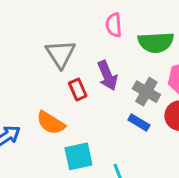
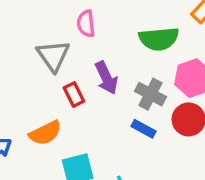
pink semicircle: (114, 25) -> (86, 24), moved
orange semicircle: (51, 123) -> (45, 133), turned -56

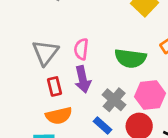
pink semicircle: (86, 24) -> (81, 49), moved
orange semicircle: (45, 133) -> (59, 116), moved

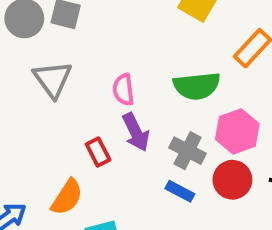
gray triangle: (45, 53) -> (53, 79), moved
orange semicircle: (59, 116) -> (67, 197), moved, turned -30

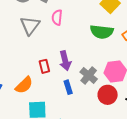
green semicircle: (197, 86) -> (102, 32), moved
pink semicircle: (123, 90) -> (57, 17), moved
blue rectangle: (180, 191) -> (68, 87), moved, turned 32

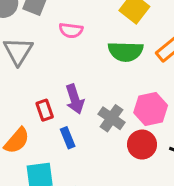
pink semicircle: (57, 17) -> (71, 30), moved, turned -84
blue rectangle: (68, 87) -> (68, 138), moved

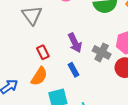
red rectangle: (45, 110) -> (43, 52), moved

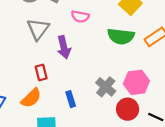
purple arrow: (75, 43) -> (64, 47), moved

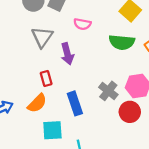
blue rectangle: (71, 99) -> (75, 103), size x1.5

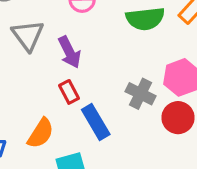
red rectangle: (46, 79) -> (69, 92), moved

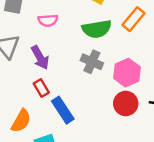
gray cross: (140, 94) -> (92, 62), moved

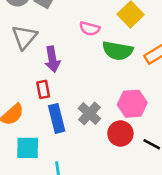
pink semicircle: (48, 20) -> (90, 29), moved
gray cross: (92, 62) -> (89, 113), moved

